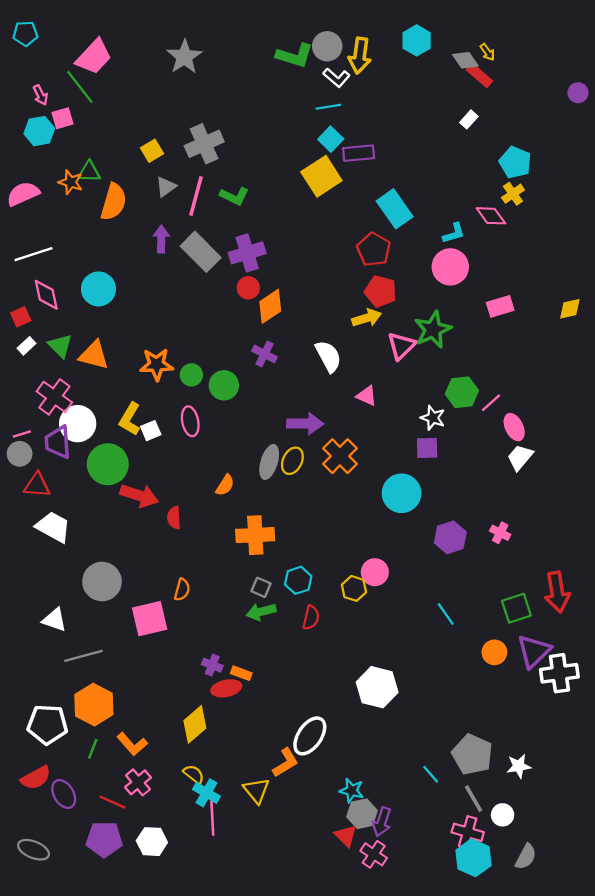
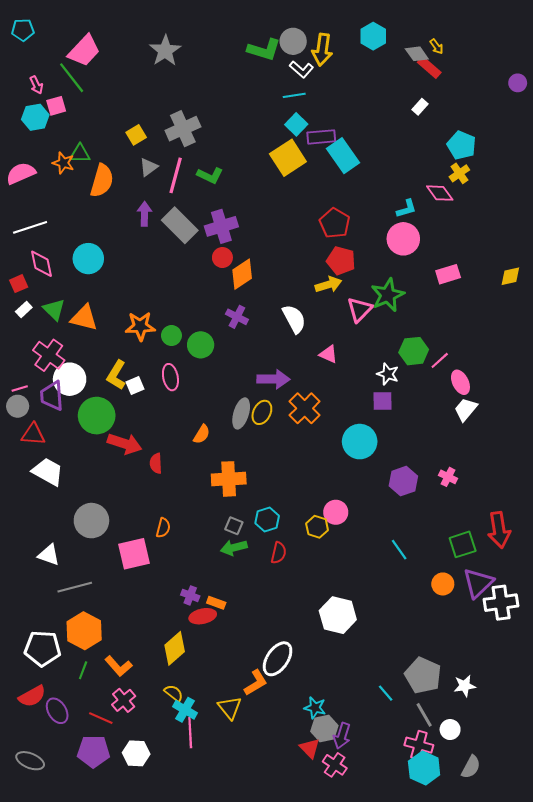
cyan rectangle: (395, 209) -> (343, 156), moved

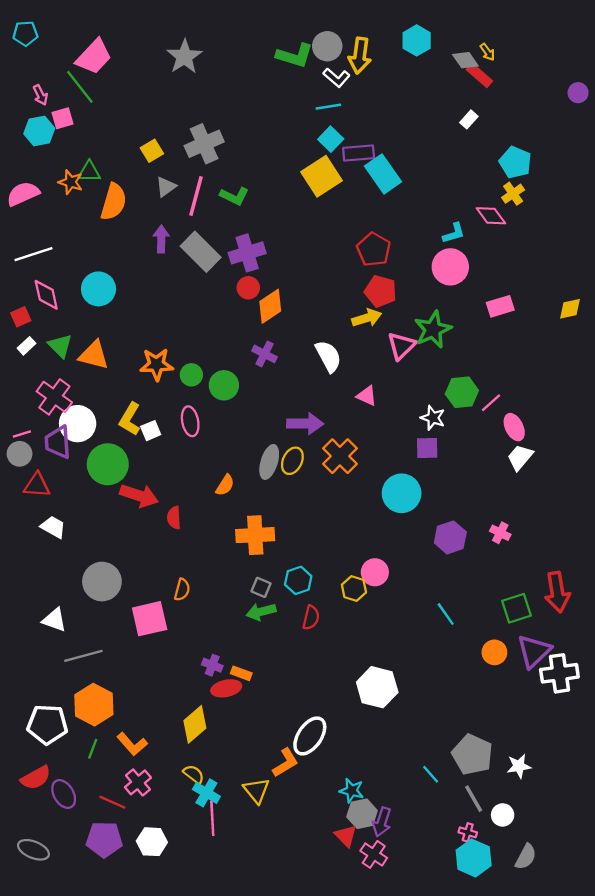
white trapezoid: (48, 472) -> (53, 527), size x0.7
pink cross: (419, 745) -> (468, 832), size x0.6

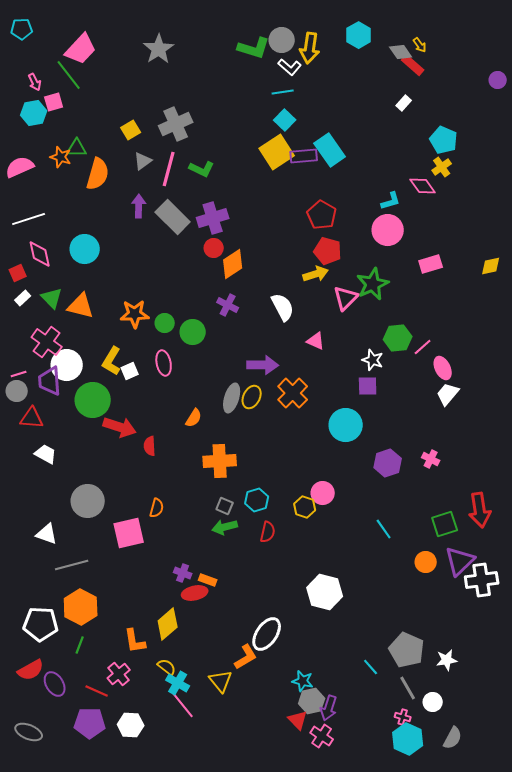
purple rectangle: (359, 153) -> (304, 156), moved
orange L-shape: (132, 744) -> (135, 641), moved, turned 32
pink line: (212, 818) -> (183, 705), turned -36

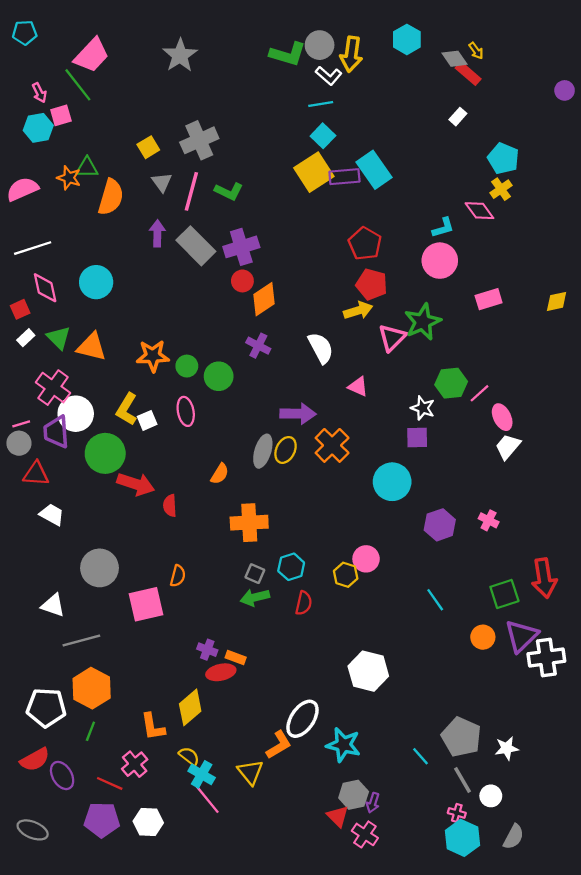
gray triangle: (143, 161) -> (162, 182), turned -30
cyan star: (303, 681) -> (343, 745), moved, size x1.4
purple arrow: (329, 708) -> (373, 803), size x0.7

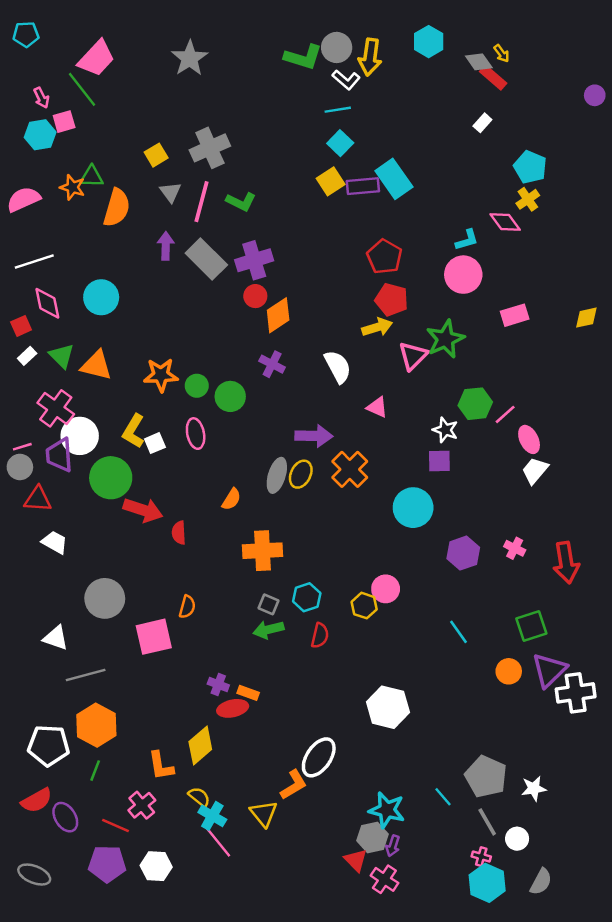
yellow square: (314, 172) -> (331, 181), size x0.7
red arrow: (544, 578) -> (566, 563), moved
cyan star: (343, 745) -> (387, 810), moved

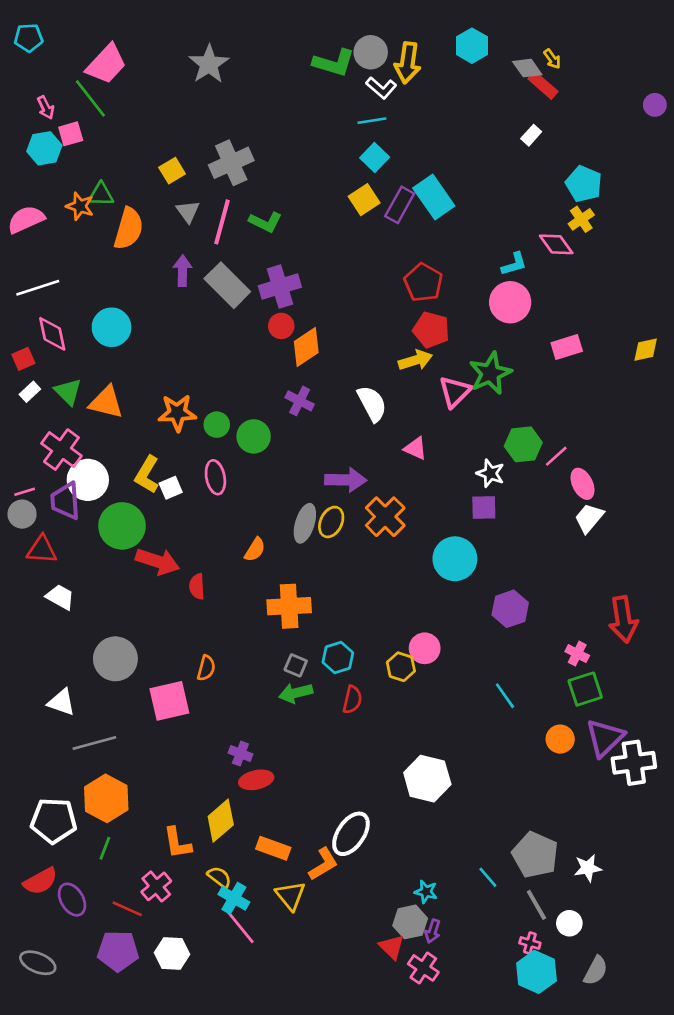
purple rectangle: (363, 186) -> (400, 205), turned -56
pink cross: (515, 548) -> (577, 654), moved
orange rectangle: (248, 693) -> (273, 848), moved, size x1.4
cyan star: (387, 810) -> (426, 892), size x0.6

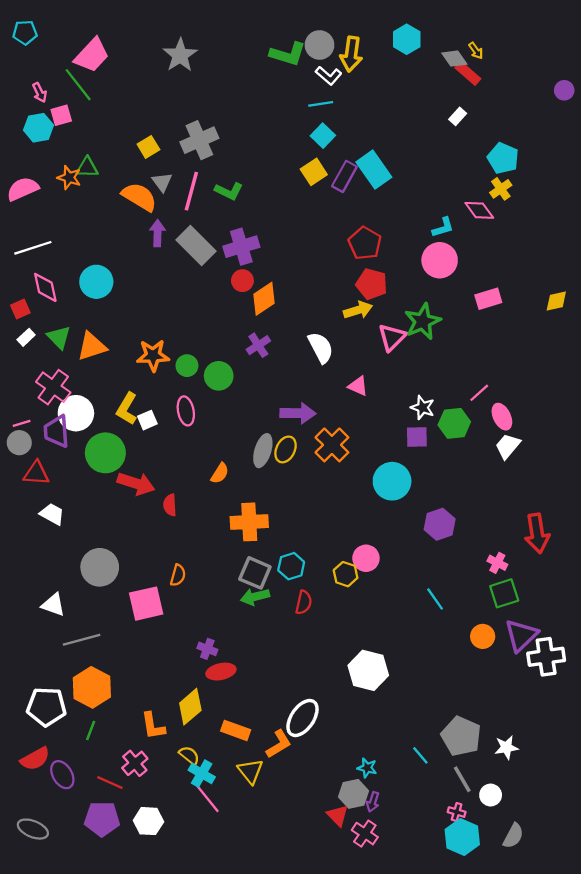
orange semicircle: (129, 229) -> (139, 197), moved, turned -75
purple cross: (300, 401) -> (258, 345), turned 30
orange triangle: (106, 402) -> (92, 346), turned -32
green hexagon: (523, 444) -> (454, 423), moved
gray square: (296, 665) -> (255, 573), size x1.6

